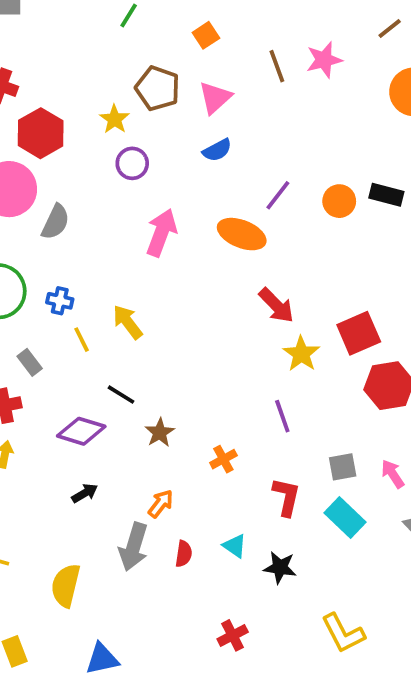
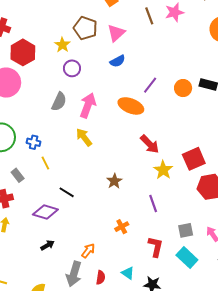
gray semicircle: (55, 222) -> (59, 102), moved
yellow arrow: (128, 322) -> (84, 137), moved
brown star: (160, 433) -> (114, 181), moved

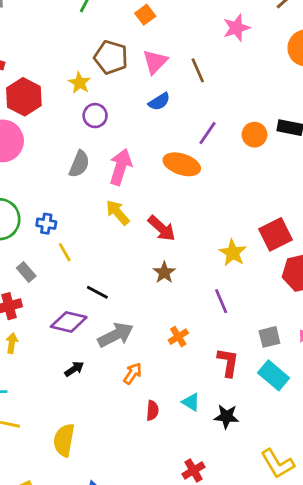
brown line: (149, 16) -> (198, 70), moved
red arrow: (150, 144) -> (162, 228), moved
gray arrow: (74, 274) -> (116, 335), moved, turned -130

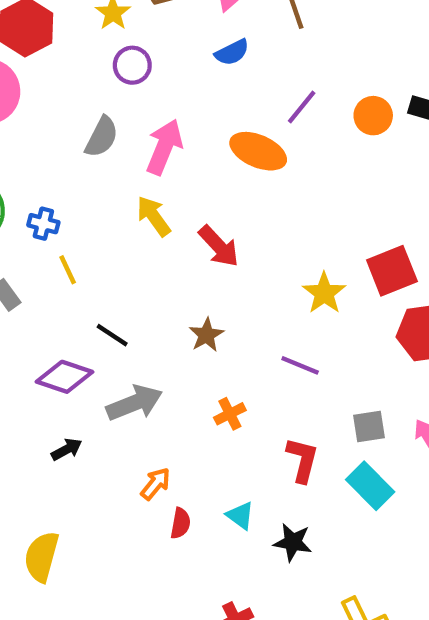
brown star: (164, 272) -> (206, 335), moved
purple line: (221, 301) -> (300, 365), turned -50
orange arrow: (133, 373) -> (156, 484), moved

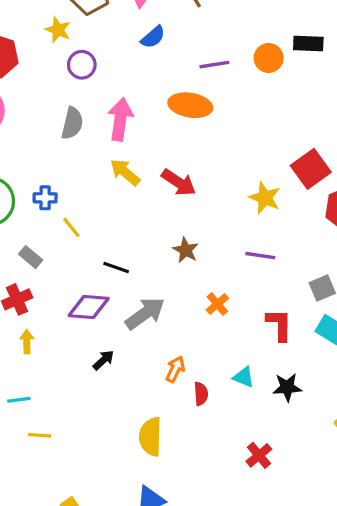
purple line: (302, 107) -> (214, 65), turned 56
yellow semicircle: (42, 557) -> (150, 437), moved

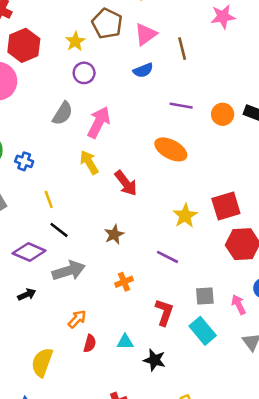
orange ellipse: (190, 105) -> (171, 149), moved
yellow line: (71, 227) -> (49, 199), moved
cyan triangle: (244, 377) -> (125, 342), turned -42

